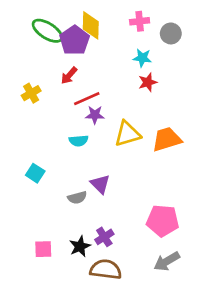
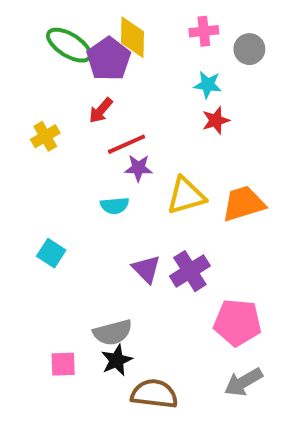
gray semicircle: (77, 198) -> (113, 332), moved, size x1.4
purple cross: (104, 237) -> (190, 271), moved, size x1.4

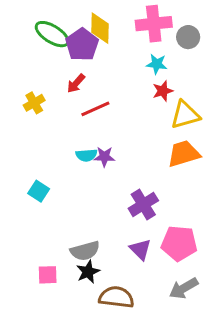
pink cross: (204, 31) -> (154, 24), size x1.6
purple star: (138, 168) -> (104, 157), moved
yellow triangle: (186, 196) -> (185, 115), moved
purple triangle: (146, 269) -> (140, 249), moved

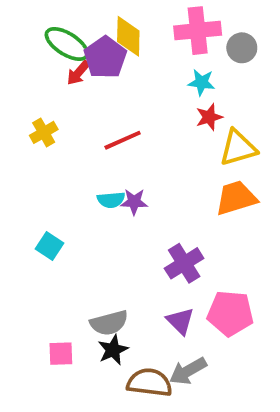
red arrow: (76, 83) -> (78, 73), moved
gray arrow: (184, 288) -> (188, 371), moved

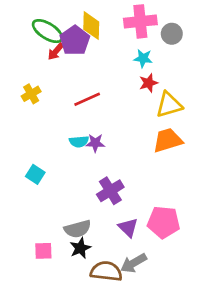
purple cross: (184, 263) -> (110, 191), moved

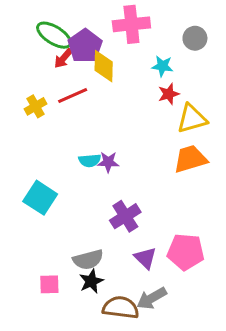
pink cross: (140, 21) -> (131, 24), moved
yellow diamond: (91, 26) -> (104, 66), moved
red line: (87, 99) -> (73, 96), moved
cyan square: (35, 174) -> (40, 198), size x1.5

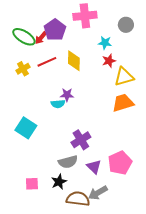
green ellipse: (54, 35) -> (24, 37), moved
yellow diamond: (104, 66) -> (74, 61), moved
purple star: (108, 162) -> (67, 95), moved
pink pentagon: (186, 252) -> (120, 163), turned -30
gray semicircle: (88, 260) -> (68, 162), moved

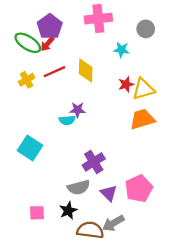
purple pentagon: (55, 30) -> (50, 27), moved
red star: (109, 61) -> (126, 84), moved

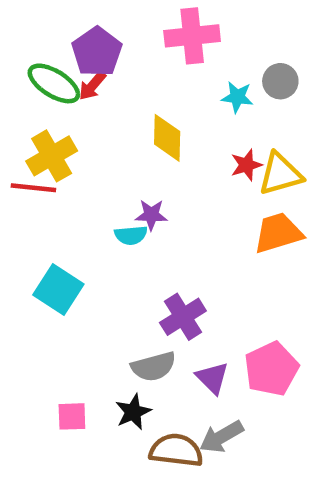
gray circle: (146, 29) -> (280, 81), moved
red line: (54, 72) -> (33, 188), moved, turned 30
yellow cross: (27, 80) -> (52, 156), size x1.5

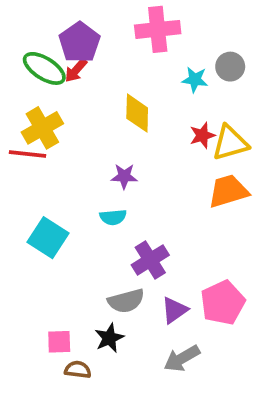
cyan semicircle: (131, 235) -> (113, 217), moved
purple triangle: (212, 378) -> (174, 310), turned 40
brown semicircle: (176, 450) -> (78, 370), moved, size x0.6

